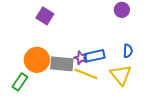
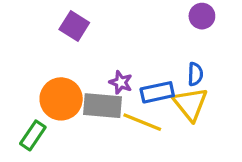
blue semicircle: (128, 51) -> (195, 74), moved
purple star: (81, 58) -> (121, 82), moved
yellow triangle: (121, 75) -> (190, 104), moved

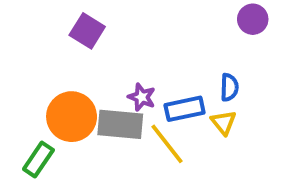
purple circle: (202, 16) -> (253, 19), moved
yellow triangle: (190, 104) -> (224, 122), size x0.6
yellow line: (142, 122) -> (167, 144), turned 30

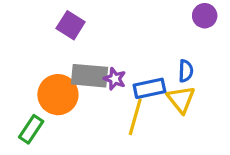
yellow triangle: (224, 122) -> (181, 99), size x1.4
gray rectangle: (120, 124) -> (90, 76), moved
yellow line: (167, 144) -> (135, 117), turned 54

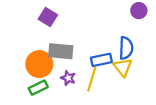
blue semicircle: (186, 71) -> (126, 48), size x1.5
purple star: (115, 79) -> (68, 78), moved
green rectangle: (31, 129) -> (38, 88), moved, turned 30

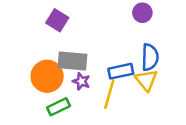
purple circle: (139, 11) -> (142, 13), moved
purple star: (68, 78) -> (81, 81), moved
green rectangle: (38, 88) -> (58, 107), moved

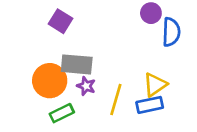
blue semicircle: (150, 57) -> (171, 32), moved
blue rectangle: (121, 71) -> (150, 105), moved
yellow triangle: (146, 80) -> (155, 85), turned 35

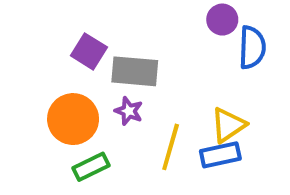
purple square: (60, 21) -> (89, 51), moved
gray rectangle: (77, 64) -> (135, 71), moved
purple star: (86, 86) -> (129, 111), moved

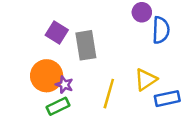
gray rectangle: (135, 71) -> (86, 45), turned 76
purple star: (129, 111) -> (64, 85), moved
blue rectangle: (220, 155) -> (167, 99), moved

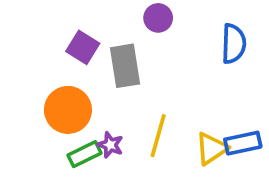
purple circle: (142, 12) -> (158, 18), moved
yellow triangle: (146, 80) -> (211, 149), moved
purple star: (64, 85) -> (110, 145), moved

